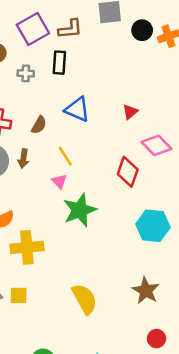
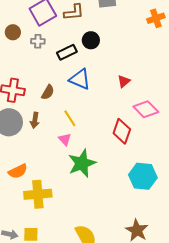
black circle: (142, 30) -> (91, 40), moved
black rectangle: (59, 63) -> (67, 52), moved, turned 60
gray cross: (26, 73) -> (38, 41), moved

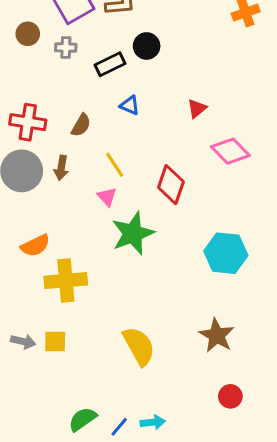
blue triangle: (80, 79) -> (130, 105), size x0.6
red diamond: (122, 131) -> (171, 185), moved

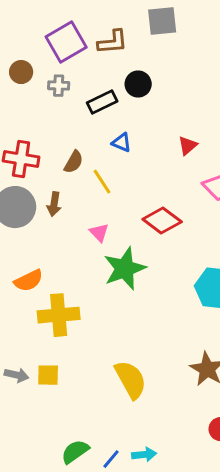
yellow line: (115, 165) -> (102, 182), moved
red diamond: (171, 185) -> (162, 221), turned -72

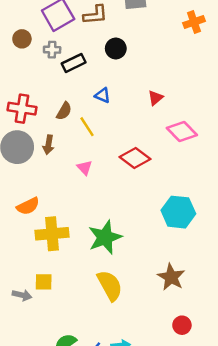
black rectangle: (102, 102) -> (74, 63), moved
green star: (125, 269) -> (105, 237), moved
gray arrow: (17, 375) -> (22, 295), moved

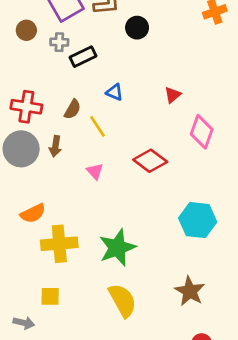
black circle: (116, 48) -> (137, 28), moved
pink diamond: (182, 131) -> (202, 132), turned 64
gray arrow: (22, 295) -> (24, 323), moved

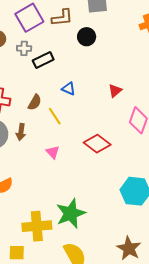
yellow cross: (59, 244) -> (37, 226), moved

